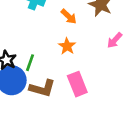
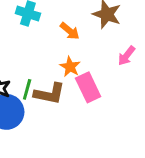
pink rectangle: (77, 84) -> (88, 87), moved
brown L-shape: (42, 88) -> (49, 94), moved

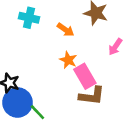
green line: (27, 89) -> (37, 112), moved, turned -54
brown L-shape: (49, 94) -> (92, 96), moved

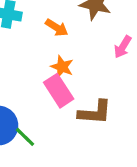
pink rectangle: (85, 76) -> (59, 91), moved

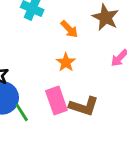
pink rectangle: (59, 91) -> (56, 101), moved

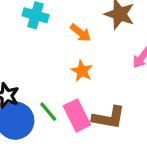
green line: (22, 112) -> (48, 112), moved

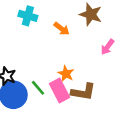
orange star: (82, 71) -> (66, 74), moved

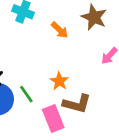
pink rectangle: (59, 90) -> (53, 119), moved

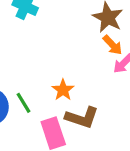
orange arrow: (60, 30) -> (113, 45), moved

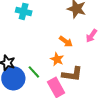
orange arrow: (113, 45) -> (66, 42), moved

